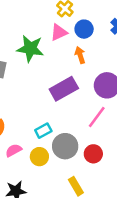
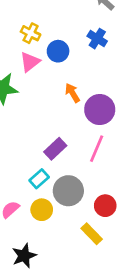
orange arrow: (80, 55) -> (73, 93), moved
purple rectangle: (64, 89) -> (55, 149), moved, size x0.7
red circle: (93, 154) -> (105, 206), moved

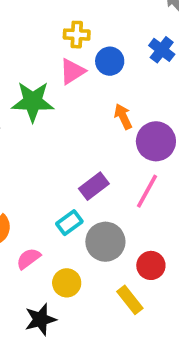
yellow cross: (31, 33) -> (77, 35), turned -30
yellow circle: (42, 210) -> (67, 283), moved

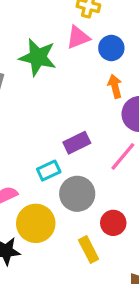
blue circle: (110, 61) -> (111, 48), moved
yellow circle: (67, 283) -> (36, 223), size x1.5

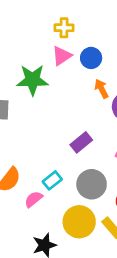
cyan rectangle: (49, 171) -> (52, 180), moved
yellow circle: (36, 223) -> (79, 222), moved

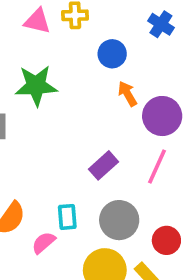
pink triangle: (62, 56) -> (37, 21), moved, turned 50
cyan rectangle: (52, 180) -> (67, 217), turned -54

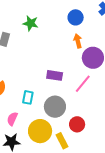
green star: (36, 86) -> (31, 23), size x0.7
purple rectangle: (103, 165) -> (55, 75), turned 35
pink semicircle: (44, 243) -> (12, 119), moved, turned -40

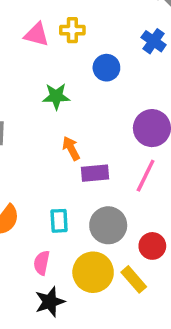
green star: (31, 23) -> (56, 96), moved
orange arrow: (78, 41) -> (71, 148), moved

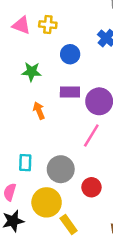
purple rectangle: (95, 173) -> (70, 92), moved
yellow rectangle: (134, 279) -> (69, 224), moved

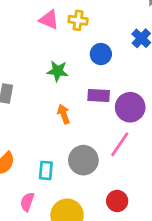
gray circle: (61, 169) -> (83, 160), moved

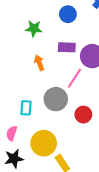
pink line: (120, 144) -> (75, 78), moved
red circle: (117, 201) -> (83, 115), moved

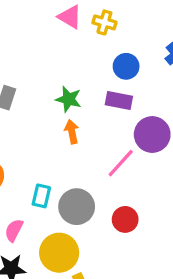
green star: (34, 29) -> (69, 99), moved
purple rectangle: (67, 47) -> (119, 101), moved
gray circle: (56, 99) -> (77, 207), moved

